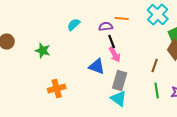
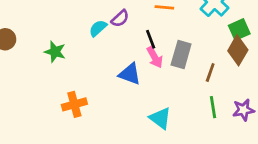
cyan semicircle: (74, 24) -> (98, 28), moved
purple semicircle: (106, 26) -> (120, 18), moved, turned 144
gray rectangle: (120, 80) -> (181, 55), moved

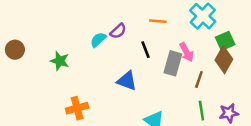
pink arrow: (155, 57) -> (187, 52), moved

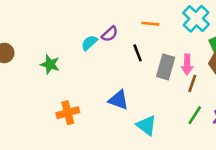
pink arrow: (187, 52) -> (187, 64), moved, turned 30
blue triangle: (127, 81) -> (119, 100), moved
green line: (201, 111) -> (195, 115), turned 42

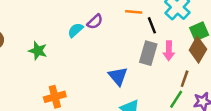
black line: (138, 53) -> (152, 25), moved
brown line: (192, 83) -> (185, 79), moved
blue triangle: (119, 100) -> (118, 76), moved, turned 30

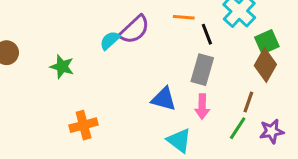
purple semicircle: (95, 22) -> (134, 30), size x1.5
pink arrow: (169, 51) -> (202, 107), moved
blue triangle: (118, 76) -> (164, 99), turned -35

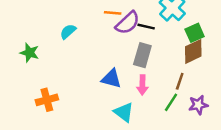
orange line: (184, 17) -> (113, 13), moved
purple semicircle: (134, 30) -> (128, 23), moved
black line: (207, 34) -> (146, 27), turned -56
brown diamond: (265, 65) -> (193, 51), turned 35

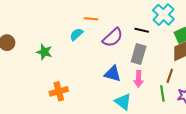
orange line: (113, 13) -> (91, 19), moved
purple semicircle: (128, 23) -> (113, 37), moved
green line: (171, 102) -> (162, 93), turned -42

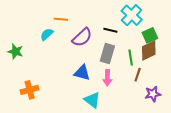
green line: (162, 93) -> (131, 58), moved

